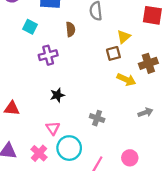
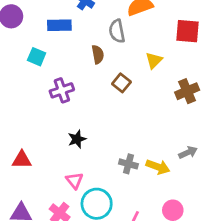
brown semicircle: (71, 29) -> (98, 54), moved
brown square: (113, 53) -> (121, 83), moved, turned -32
yellow arrow: (126, 80) -> (158, 167), moved

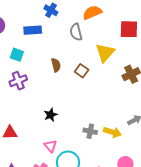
brown semicircle: (98, 54) -> (56, 65), moved
yellow triangle: (154, 60) -> (105, 53), size x1.5
purple cross: (62, 90) -> (18, 81), moved

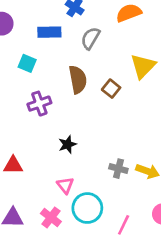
gray semicircle: (76, 32) -> (90, 38), moved, turned 42
brown semicircle: (56, 65) -> (78, 80), size x1.5
purple cross: (18, 81) -> (39, 104), moved

